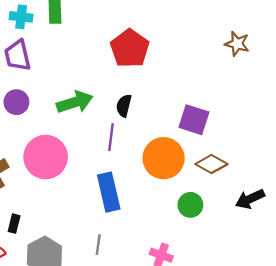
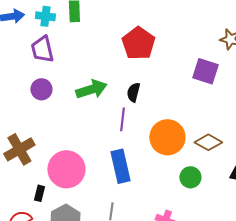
purple square: (194, 120) -> (205, 71), moved
pink circle: (46, 157) -> (66, 169), moved

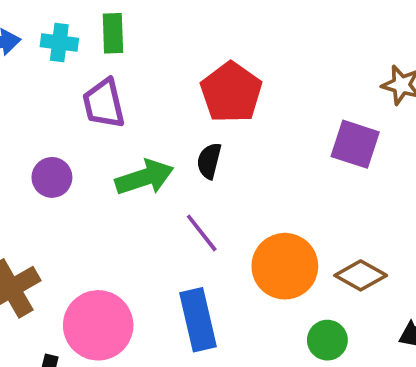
purple trapezoid: (42, 49) -> (104, 104), moved
black semicircle: (133, 92) -> (209, 161), moved
purple line: (122, 119) -> (202, 233), turned -45

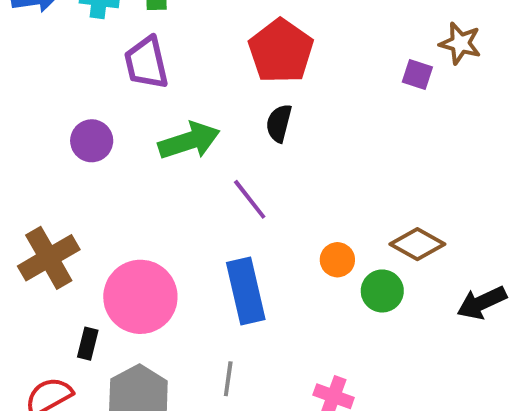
purple square: (355, 144) -> (417, 74), moved, size x0.6
black semicircle: (209, 161) -> (279, 123), moved
orange circle: (285, 266) -> (337, 260), moved, size x0.5
green circle: (327, 340) -> (382, 291), moved

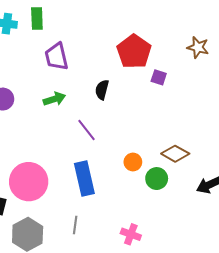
red pentagon: (281, 51) -> (134, 52), moved
purple trapezoid: (146, 63) -> (57, 57), moved
purple square: (417, 74) -> (159, 77), moved
green arrow: (189, 141) -> (54, 99), size x0.7

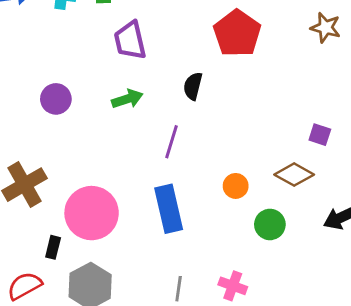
purple square: (159, 77) -> (320, 135), moved
purple line: (86, 130) -> (171, 142), turned 55
green circle: (157, 179) -> (270, 224), moved
gray line: (75, 225) -> (179, 289), moved

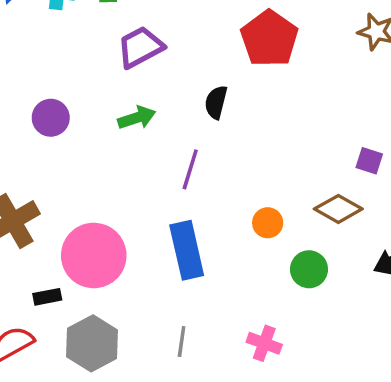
purple trapezoid: (130, 40) -> (140, 47), turned 75
black rectangle: (53, 247) -> (47, 297), turned 65
gray line: (179, 289) -> (182, 342), moved

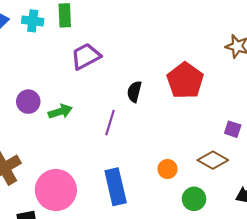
red pentagon: (269, 39) -> (185, 81), moved
green arrow: (137, 118) -> (60, 112), moved
purple line: (190, 169) -> (110, 123), moved

